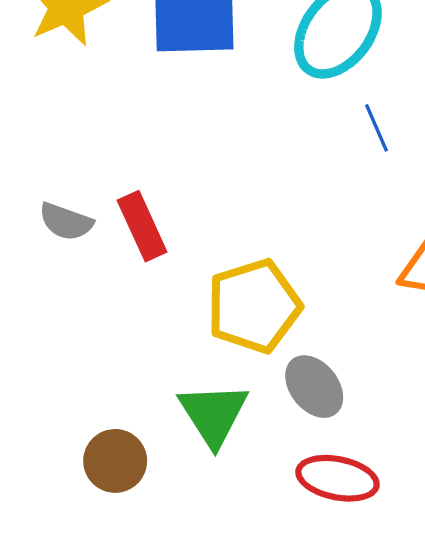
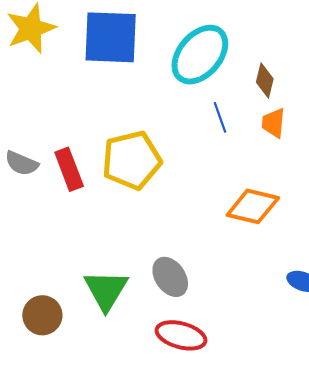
yellow pentagon: (254, 306) -> (132, 160), moved

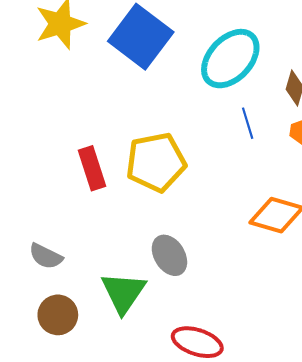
blue square: (111, 37) -> (141, 37), turned 32
gray semicircle: (22, 163) -> (46, 256), moved
gray ellipse: (170, 277) -> (169, 255), moved

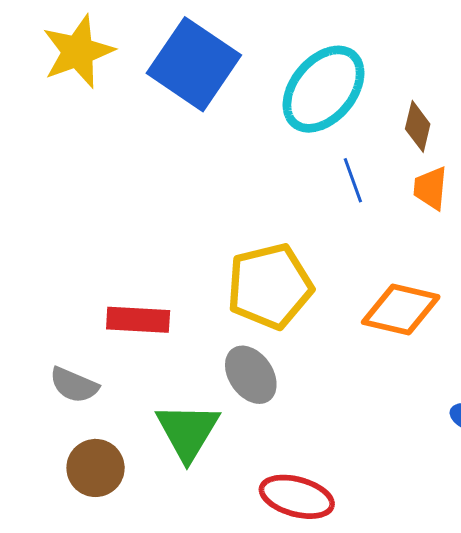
yellow pentagon: (156, 162) -> (270, 286), moved
red rectangle: (92, 168) -> (138, 320), moved, turned -66

